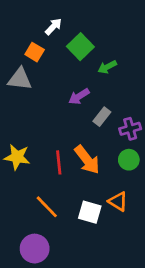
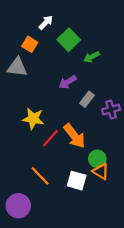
yellow star: (17, 157) -> (33, 119), moved
green circle: (129, 160) -> (97, 159), moved
red line: (59, 162) -> (50, 138), turned 48
purple circle: (35, 249) -> (18, 206), moved

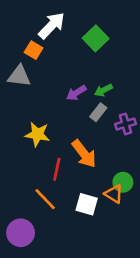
white arrow: (46, 23) -> (52, 26), size x1.6
green square: (69, 40) -> (96, 38), moved
green arrow: (92, 57) -> (103, 90), moved
red line: (50, 138) -> (57, 169), moved, turned -30
green circle: (97, 159) -> (123, 182), moved

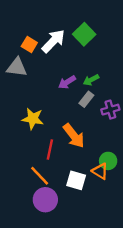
white arrow: (52, 26) -> (53, 41), moved
purple circle: (21, 233) -> (45, 200), moved

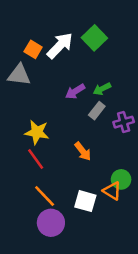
orange arrow: (74, 136) -> (83, 151), size x0.7
red line: (50, 150) -> (36, 159), moved, turned -48

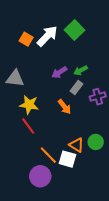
gray triangle: (19, 75) -> (15, 78), moved
orange arrow: (83, 151) -> (64, 107), moved
orange triangle: (112, 191) -> (77, 145), moved
orange line: (45, 196) -> (48, 155), moved

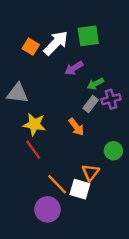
green square: (74, 30) -> (88, 36), turned 36
purple arrow: (59, 72) -> (74, 68), moved
purple cross: (98, 97) -> (111, 99), moved
green circle: (96, 142) -> (113, 151), moved
orange triangle: (77, 145) -> (91, 172), turned 35

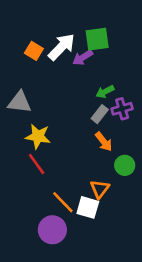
purple arrow: (74, 68) -> (83, 57), moved
orange arrow: (76, 127) -> (104, 142), moved

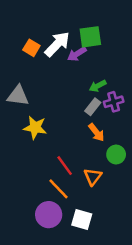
red line: (37, 164) -> (65, 166), moved
white square: (88, 207) -> (82, 220), moved

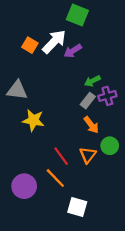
green square: (90, 37) -> (77, 15), moved, turned 30
orange triangle: (93, 177) -> (88, 155), moved
purple circle: (49, 215) -> (24, 186), moved

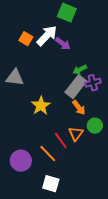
purple arrow: (73, 51) -> (63, 44), turned -112
gray rectangle: (88, 101) -> (76, 87), size x1.6
yellow star: (33, 120) -> (41, 106), moved, turned 30
red line: (61, 156) -> (61, 141), moved
white square: (77, 207) -> (51, 184), moved

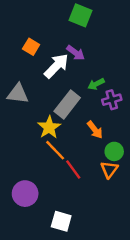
white arrow: (47, 36) -> (56, 66), moved
gray rectangle: (76, 87) -> (67, 104), moved
orange triangle: (76, 134) -> (109, 169), moved
orange line: (48, 154) -> (55, 150), moved

